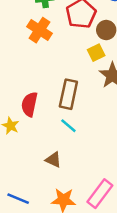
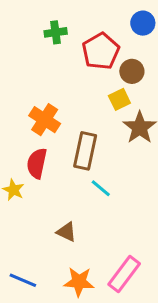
orange cross: (39, 30) -> (45, 120), moved
cyan line: (68, 126) -> (101, 188), moved

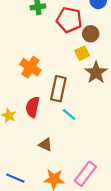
red pentagon: (101, 51) -> (69, 20), turned -30
red semicircle: (37, 163) -> (33, 107), moved

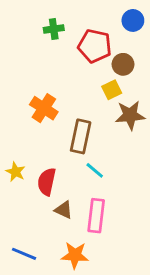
brown star: (96, 73) -> (130, 115), turned 30
red semicircle: (33, 107) -> (47, 182), moved
pink rectangle: (85, 174) -> (96, 216), moved, turned -30

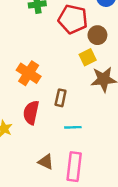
brown rectangle: (81, 136) -> (61, 98), size x0.6
cyan line: (95, 170) -> (73, 127), turned -42
red semicircle: (47, 182) -> (31, 113), moved

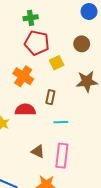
red pentagon: (73, 19) -> (37, 43), moved
yellow square: (88, 57) -> (57, 63), moved
red semicircle: (31, 113) -> (25, 110), turned 78

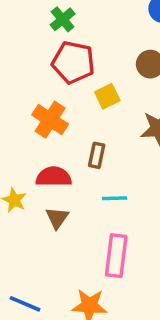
green cross: (31, 18) -> (63, 19), turned -32
brown triangle: (38, 151) -> (57, 218), moved, turned 40

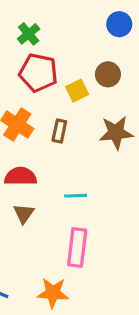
yellow square: (107, 96) -> (77, 91), moved
brown rectangle: (97, 155) -> (59, 131), moved

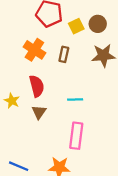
brown circle: (108, 74) -> (98, 24), moved
red semicircle: (21, 176) -> (37, 86), turned 75

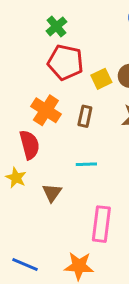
red semicircle: (37, 86) -> (29, 145), moved
cyan line: (75, 100) -> (86, 164), moved

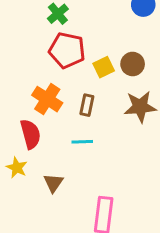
cyan line: (86, 164) -> (82, 142), moved

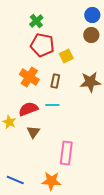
brown circle: (133, 64) -> (91, 35), moved
red semicircle: (30, 134) -> (28, 109), moved, turned -96

